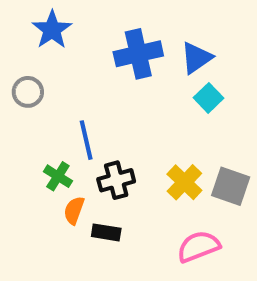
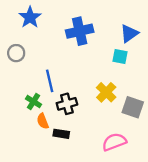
blue triangle: (196, 58) -> (129, 33), moved
cyan square: (209, 98) -> (120, 57), turned -35
yellow cross: (184, 182) -> (106, 92), moved
orange semicircle: (74, 210) -> (43, 121), turned -42

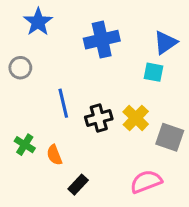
green cross: (33, 102) -> (25, 145), moved
black cross: (67, 104) -> (99, 118), moved
black rectangle: (61, 134) -> (78, 185), moved, turned -56

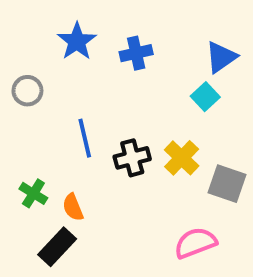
blue star: (38, 22) -> (77, 41), moved
blue cross: (102, 40) -> (136, 53), size x0.7
cyan square: (153, 72) -> (205, 97), turned 36
black rectangle: (78, 185) -> (57, 247), moved, size x1.4

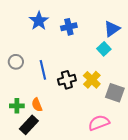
gray circle: (27, 91) -> (16, 62), moved
green cross: (33, 193) -> (17, 106), moved, turned -32

